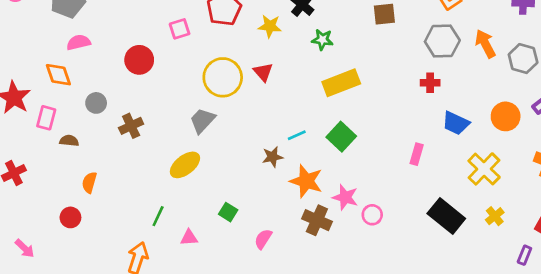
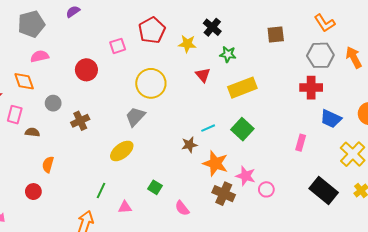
red triangle: (263, 72) -> (203, 75), moved
red cross: (430, 83) -> (311, 88), size x1.5
pink semicircle: (263, 239) -> (182, 208), turned -70

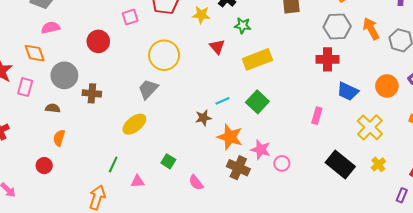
gray circle: (53, 103) -> (64, 75), size x1.6
brown cross: (80, 121) -> (92, 93), turned 30
brown semicircle: (32, 132) -> (53, 108), moved

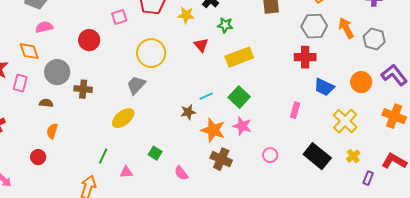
pink star: (261, 150) -> (242, 126), moved
pink circle: (282, 163) -> (270, 155), moved
purple rectangle: (402, 195) -> (368, 178), moved

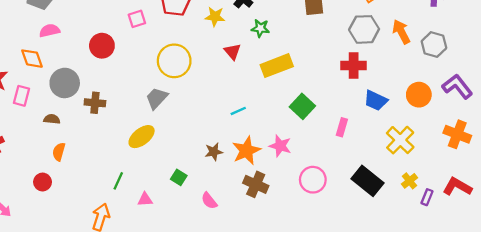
green square: (239, 97) -> (302, 106), moved
brown star: (188, 112) -> (214, 152), moved
orange star: (213, 130) -> (246, 151), turned 30
pink circle: (270, 155) -> (313, 180), size x1.5
purple rectangle: (368, 178) -> (427, 197), moved

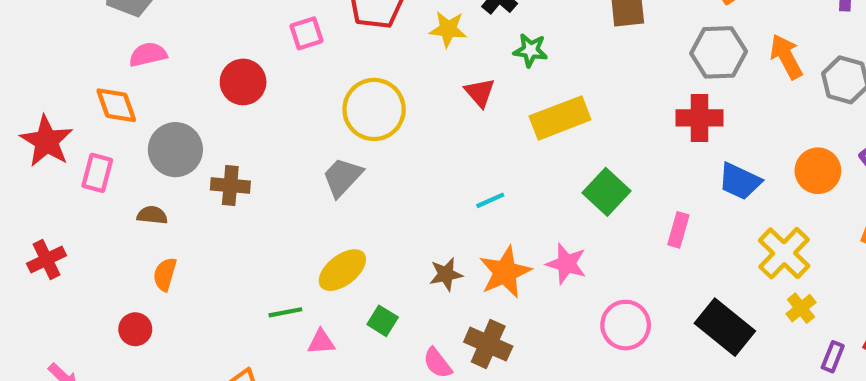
yellow ellipse: (142, 137) -> (342, 270), moved
green line: (118, 181) -> (285, 312), moved, turned 54
yellow cross: (409, 181) -> (801, 308), moved
brown cross: (256, 184) -> (488, 344), moved
pink triangle: (145, 199) -> (321, 342), moved

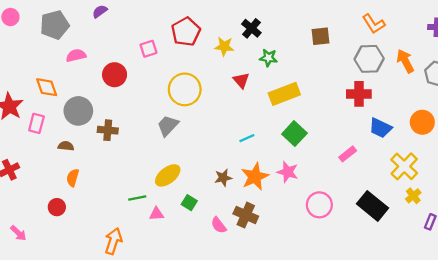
pink semicircle: (148, 55) -> (76, 55), moved
green square: (607, 192) -> (294, 134), moved
pink rectangle: (678, 230) -> (348, 154), turned 36

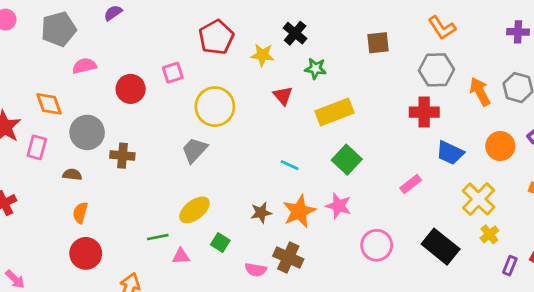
pink square: (148, 49) -> (173, 73), moved
orange arrow: (405, 61) -> (480, 92), moved
cyan line: (247, 138) -> (290, 165), turned 49
red circle: (57, 207) -> (86, 253), moved, size x1.5
pink semicircle: (219, 225) -> (256, 270), turned -42

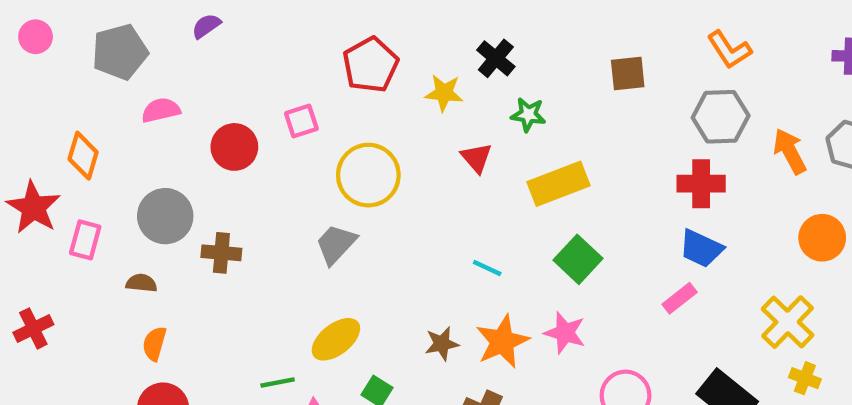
orange diamond: (49, 104) -> (83, 156), moved, turned 36
blue trapezoid: (450, 153) -> (701, 249), moved
yellow cross: (489, 234) -> (805, 378), turned -30

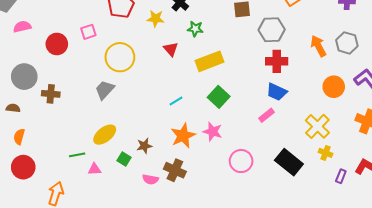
gray hexagon: (721, 117) -> (272, 30), moved
cyan line: (487, 268) -> (176, 101), turned -56
brown star: (442, 344) -> (144, 146), moved

